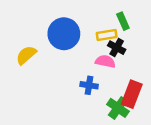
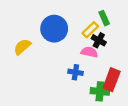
yellow rectangle: (107, 35) -> (90, 30), turned -35
green cross: (118, 108) -> (100, 91), turned -30

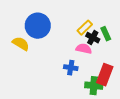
green rectangle: (104, 18) -> (106, 34), moved
blue circle: (54, 29) -> (38, 26), moved
yellow semicircle: (22, 47) -> (21, 44), turned 72

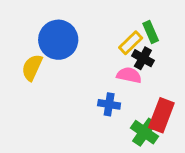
green rectangle: (106, 34) -> (151, 32), moved
yellow semicircle: (21, 44) -> (32, 67), turned -96
green cross: (94, 86) -> (144, 132), turned 30

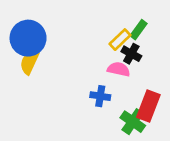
green rectangle: (151, 32) -> (138, 30), turned 60
blue circle: (58, 40) -> (28, 38), moved

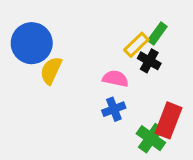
yellow semicircle: (29, 62) -> (51, 71), moved
pink semicircle: (119, 69) -> (115, 79), moved
blue cross: (100, 96) -> (114, 109), turned -30

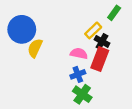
green rectangle: (157, 33) -> (114, 13), moved
red rectangle: (169, 120) -> (100, 59), moved
green cross: (151, 138) -> (82, 94), moved

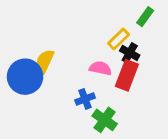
blue circle: (22, 29) -> (25, 77), moved
blue cross: (78, 74) -> (85, 99), moved

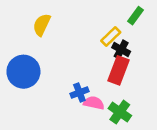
yellow semicircle: (45, 61) -> (42, 25), moved
pink semicircle: (100, 68) -> (94, 103), moved
green cross: (105, 120) -> (120, 112), moved

